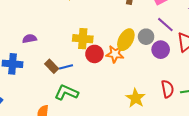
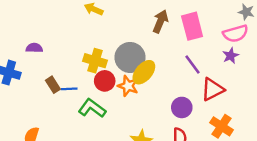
gray circle: (146, 37) -> (130, 57), moved, size x1.6
purple circle: (161, 50) -> (182, 107), moved
green L-shape: (66, 92) -> (92, 108), moved

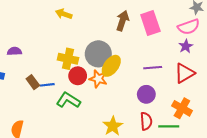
purple line: (193, 64) -> (153, 68), moved, turned -54
red triangle: (212, 89) -> (185, 73), moved

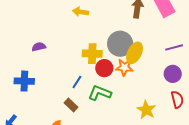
purple semicircle: (14, 51) -> (39, 47), moved
brown rectangle: (33, 82) -> (71, 105), moved
blue line: (47, 85) -> (77, 82), turned -40

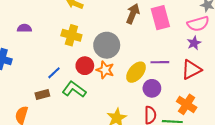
yellow ellipse: (135, 53) -> (136, 72), moved
yellow cross: (92, 54) -> (71, 35), moved
brown rectangle: (71, 105) -> (42, 94), turned -72

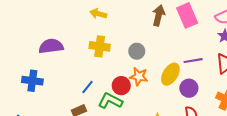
purple semicircle: (24, 28) -> (51, 46), size x1.6
gray circle: (107, 45) -> (137, 51), size x0.6
red circle: (85, 66) -> (121, 86), moved

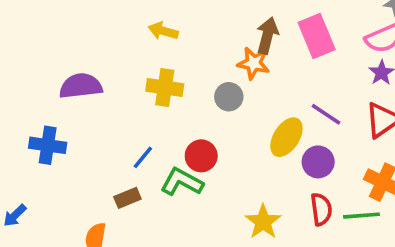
purple line: (193, 61) -> (326, 114), turned 42
orange star: (139, 76) -> (253, 63), moved

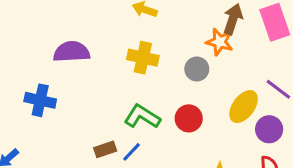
red circle: (201, 156) -> (189, 118), moved
blue line: (143, 157) -> (131, 152), moved
green L-shape: (182, 182) -> (142, 117), moved

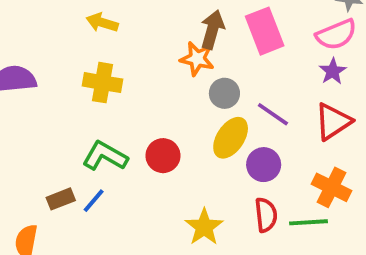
gray circle: (197, 69) -> (224, 93), moved

